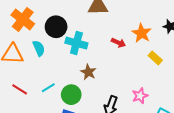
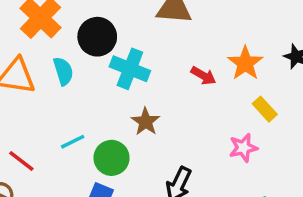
red line: (20, 89) -> (21, 161), moved
pink star: (140, 96) -> (243, 148), moved

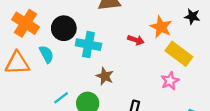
yellow rectangle: (265, 109) -> (179, 54), size x1.6

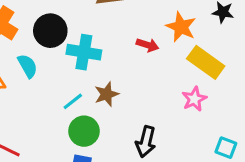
brown star: (105, 76) -> (106, 94), turned 30
cyan line: (61, 98) -> (73, 101), moved

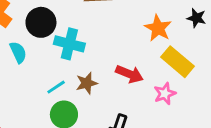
red arrow: (148, 45) -> (129, 74), moved, size x1.4

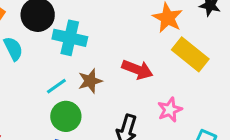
pink star: (165, 94) -> (170, 110), moved

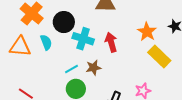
red arrow: (137, 70) -> (111, 42), moved, turned -132

